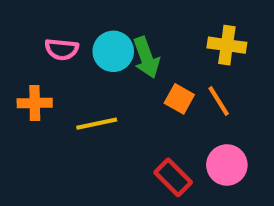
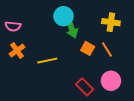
pink semicircle: (62, 49) -> (13, 26), moved
cyan circle: (113, 51) -> (63, 16), moved
orange cross: (35, 103) -> (17, 50), turned -35

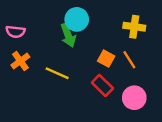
green arrow: (72, 28) -> (68, 35), moved
yellow line: (47, 61) -> (57, 73), turned 36
red rectangle: (85, 87) -> (102, 85), moved

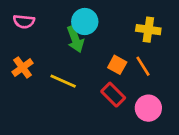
pink semicircle: (16, 32) -> (24, 22), moved

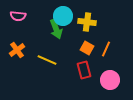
yellow cross: (148, 30) -> (87, 22), moved
orange line: (143, 66) -> (106, 49), turned 56
red rectangle: (113, 95) -> (84, 70), turned 30

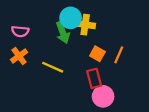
pink semicircle: (18, 16) -> (20, 31), moved
yellow cross: (87, 22) -> (85, 25), moved
pink circle: (110, 80) -> (103, 96), moved

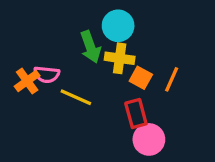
cyan circle: (71, 18) -> (118, 26), moved
yellow cross: (85, 25) -> (120, 58), moved
pink semicircle: (20, 31) -> (47, 75), moved

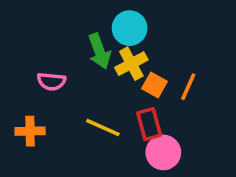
yellow cross: (120, 58) -> (131, 64), turned -36
orange cross: (27, 81) -> (30, 131), moved, turned 35
yellow line: (76, 97) -> (103, 128), moved

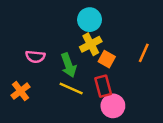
green arrow: (99, 51) -> (69, 65), moved
orange line: (188, 87) -> (144, 53), moved
orange cross: (30, 131) -> (21, 91), turned -36

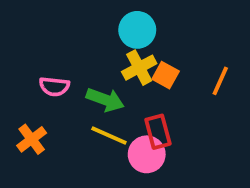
orange square: (107, 59) -> (166, 75), moved
green arrow: (69, 65) -> (105, 100), turned -50
pink circle: (113, 106) -> (147, 154), moved

